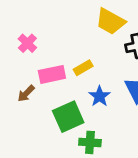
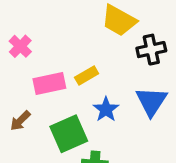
brown arrow: (26, 94) -> (20, 121), moved

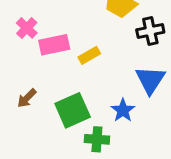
pink rectangle: (49, 84) -> (54, 45), moved
blue star: (106, 109) -> (123, 110), moved

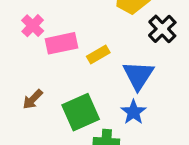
black cross: (150, 31) -> (162, 29), turned -32
blue triangle: (150, 80) -> (138, 75), moved

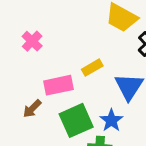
pink rectangle: (61, 43) -> (58, 85), moved
blue star: (133, 112) -> (111, 120), moved

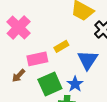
pink cross: (32, 41) -> (19, 27), size x1.6

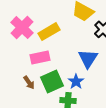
yellow rectangle: (61, 46) -> (49, 32), moved, size x1.5
brown arrow: (19, 76) -> (29, 83), moved, turned -80

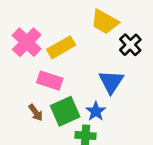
pink rectangle: (40, 58) -> (50, 81), turned 30

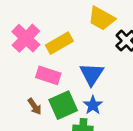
blue triangle: (111, 82) -> (92, 74), moved

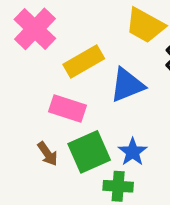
pink cross: (26, 38) -> (35, 29), moved
blue triangle: (92, 74) -> (127, 85), moved, turned 35

